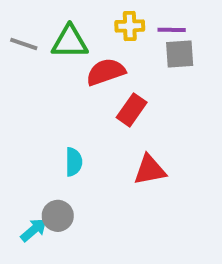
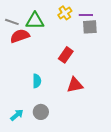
yellow cross: (130, 26) -> (65, 13), turned -32
red semicircle: (106, 72) -> (20, 36), moved
gray circle: (58, 216) -> (41, 112), moved

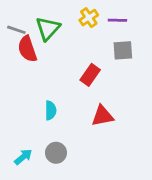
green triangle: (35, 21) -> (48, 28), turned -48
gray square: (90, 27) -> (123, 50), moved
red semicircle: (20, 36) -> (27, 49), turned -90

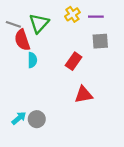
cyan semicircle: (51, 110) -> (32, 60), moved
gray circle: (56, 153) -> (37, 119), moved
cyan arrow: (23, 157) -> (19, 118), moved

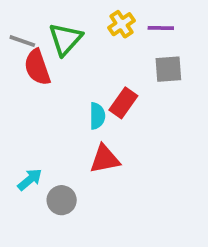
cyan semicircle: (32, 60) -> (97, 116), moved
red triangle: (84, 95) -> (105, 159), moved
cyan arrow: (19, 118) -> (30, 180), moved

